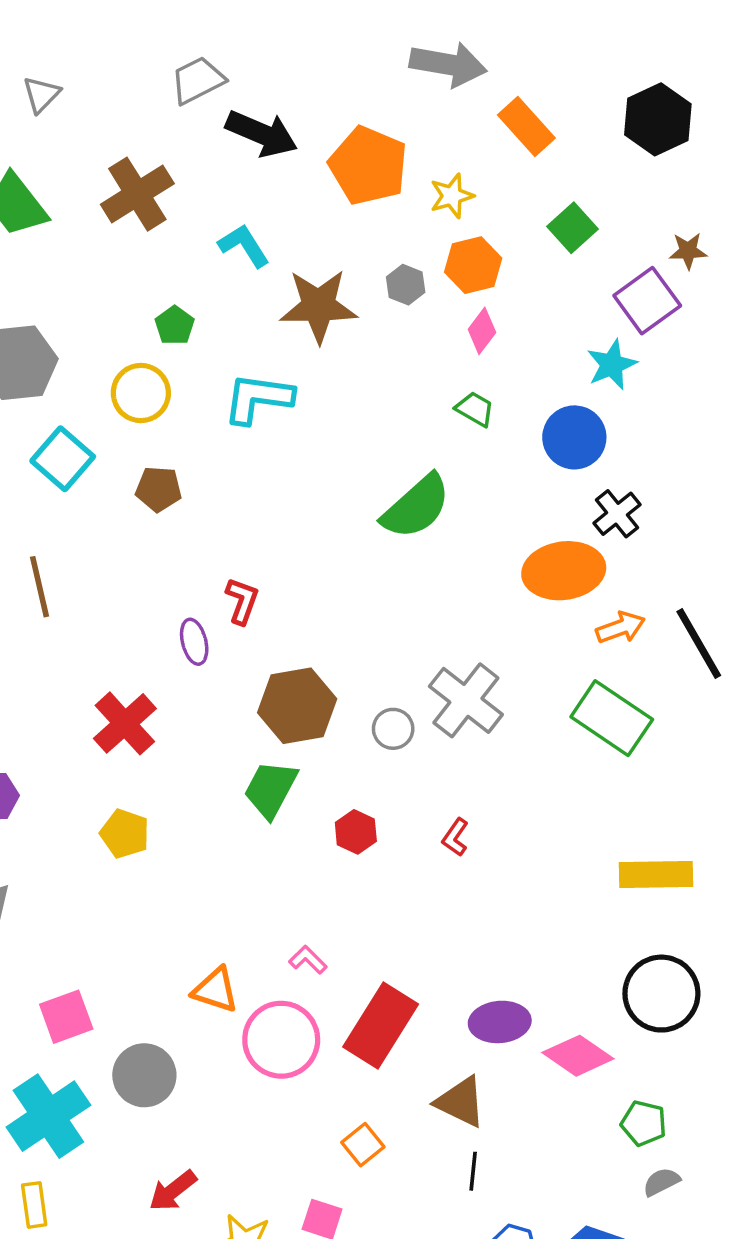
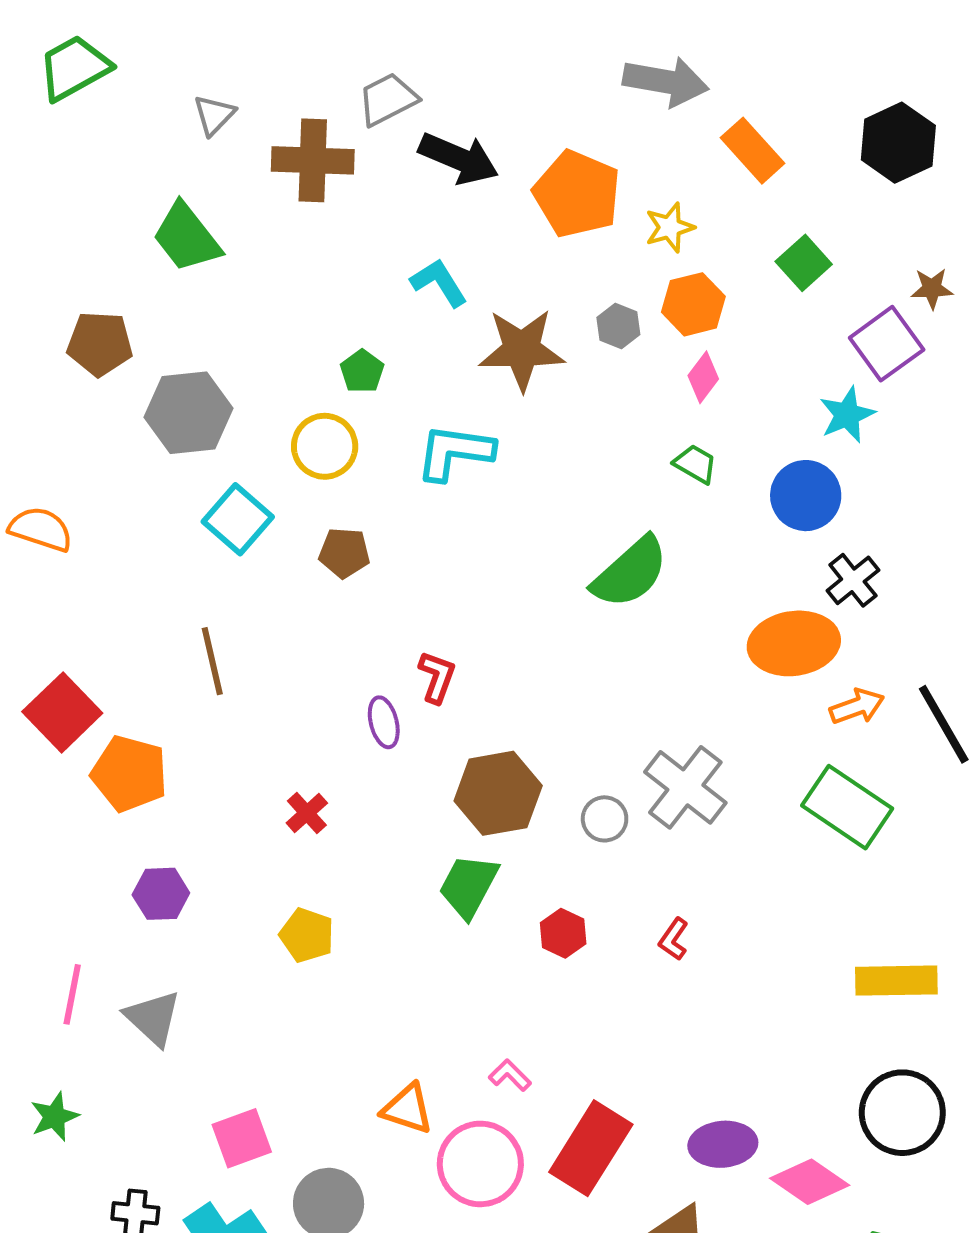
brown cross: (137, 194) -> (313, 160), moved, turned 34
red cross: (125, 723) -> (307, 813), size x0.6

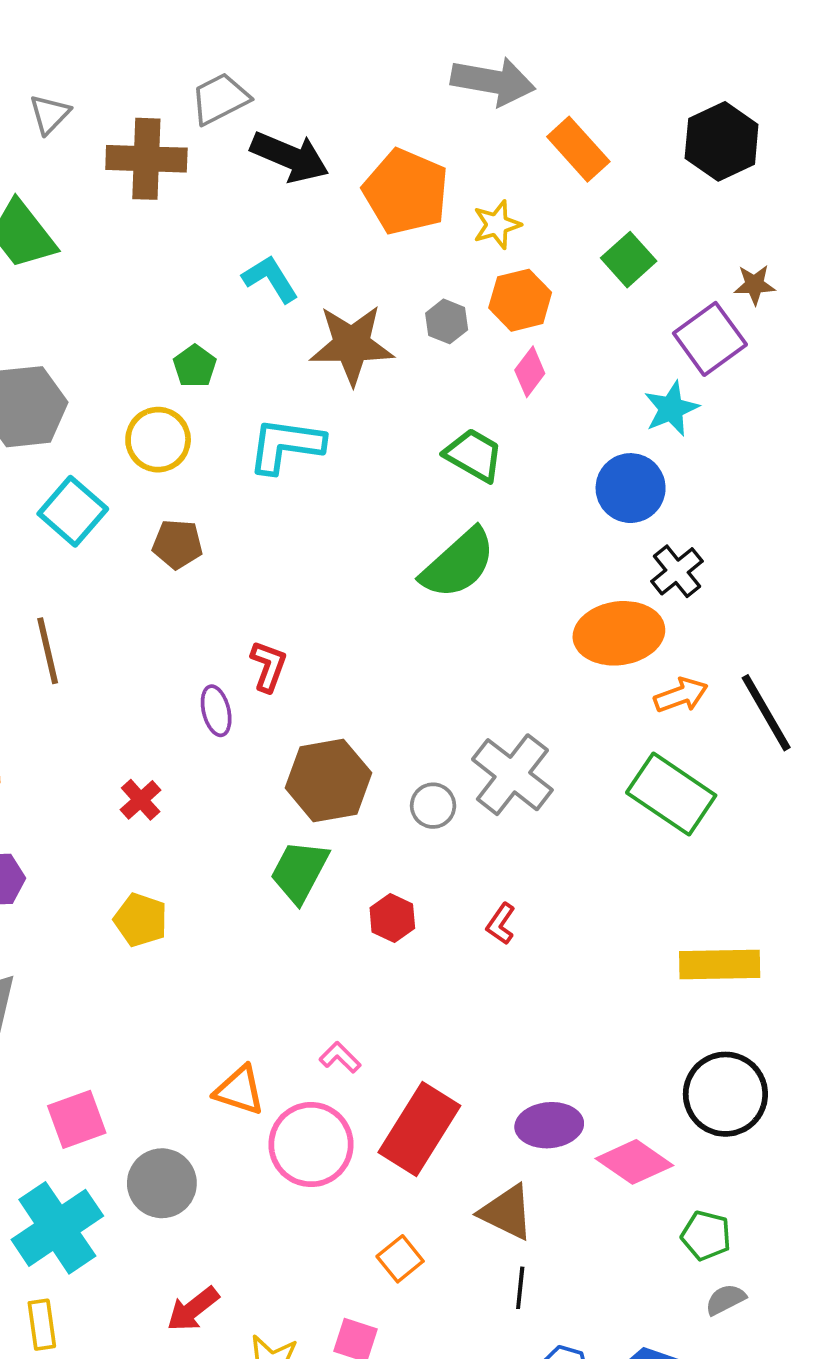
green trapezoid: (695, 464) -> (474, 455), moved, size x1.4

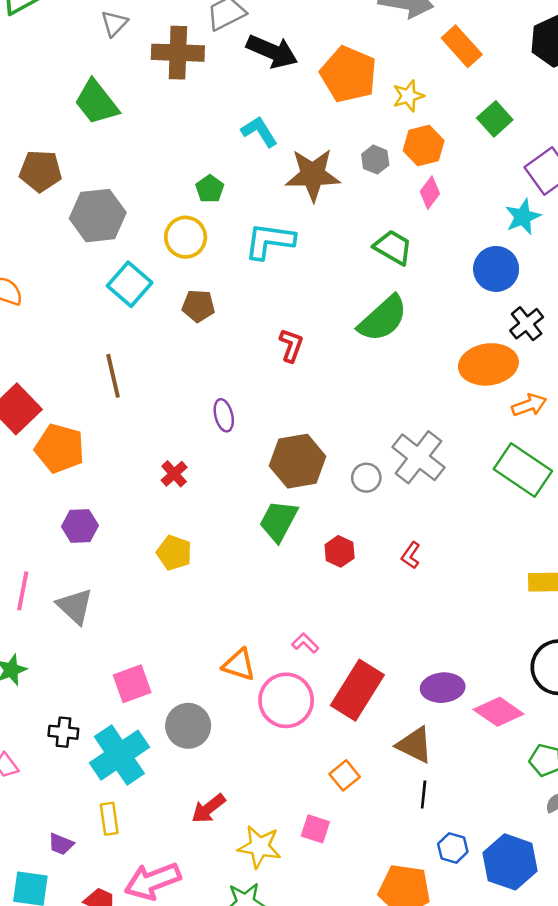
red L-shape: (268, 666) -> (291, 345), moved

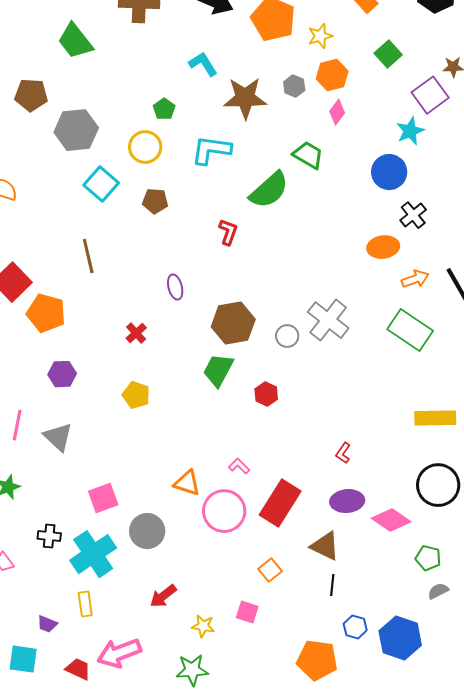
green semicircle: (383, 319) -> (269, 190), moved
orange ellipse: (488, 364) -> (383, 247), size x0.7
red L-shape: (411, 555) -> (343, 453), moved
yellow star: (259, 847) -> (203, 626), size x0.7

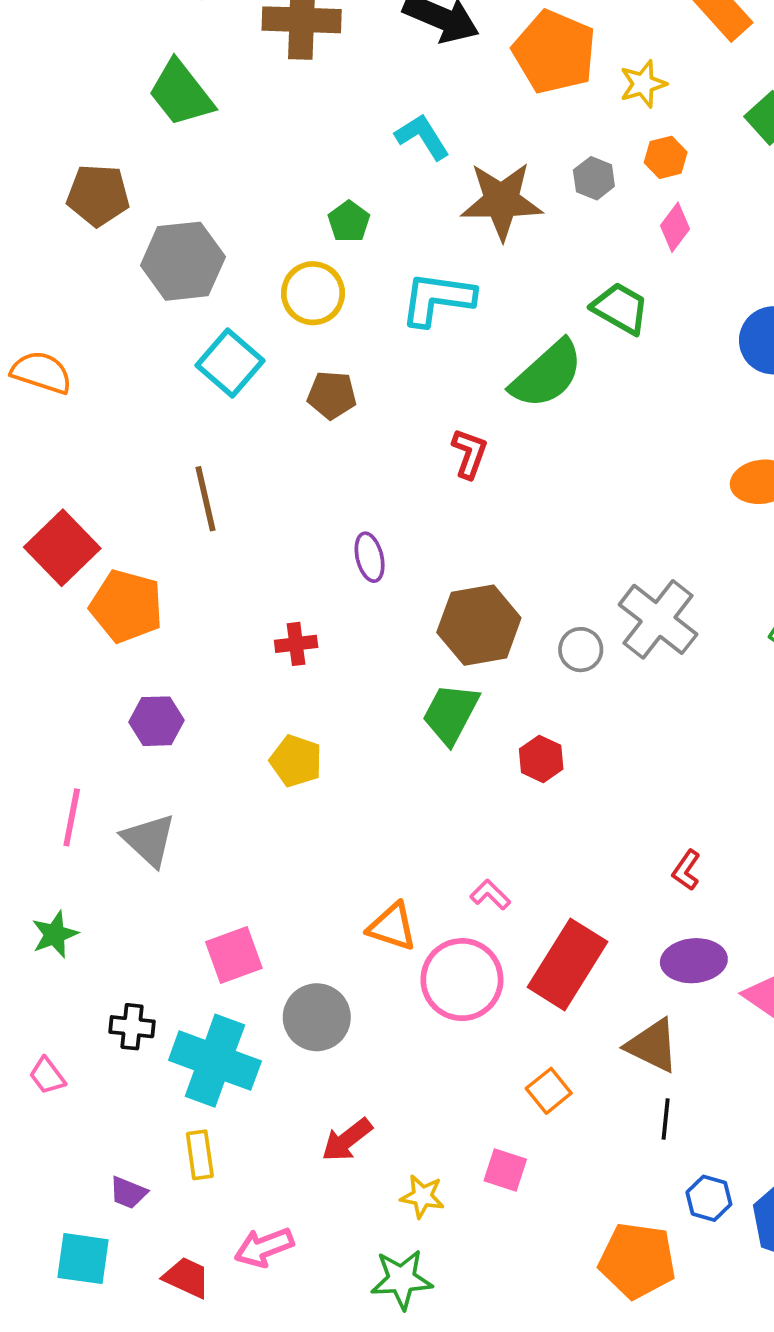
orange hexagon: (332, 75) -> (666, 157), size x0.7
red cross: (136, 333) -> (296, 644), turned 35
cyan cross: (93, 554) -> (215, 1061), turned -36
pink arrow: (119, 653) -> (264, 1247), size x0.7

